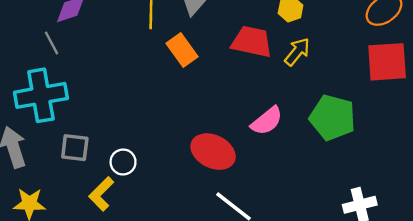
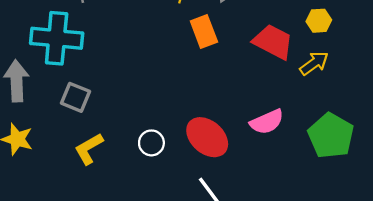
white circle: (123, 162) -> (151, 143), moved

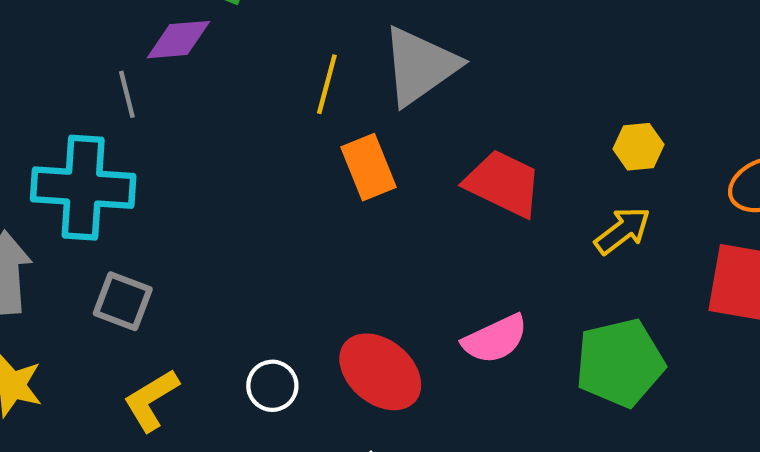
yellow hexagon: (319, 21) -> (638, 147), moved
yellow arrow: (314, 63) -> (623, 231), moved
green pentagon: (331, 136) -> (620, 363), turned 30

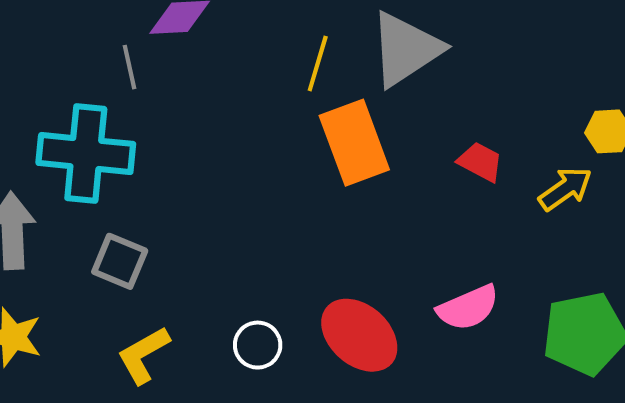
orange rectangle: (369, 167) -> (354, 143), size x1.4
red trapezoid: (503, 183) -> (480, 162), size x0.6
yellow arrow: (623, 231) -> (565, 189), moved

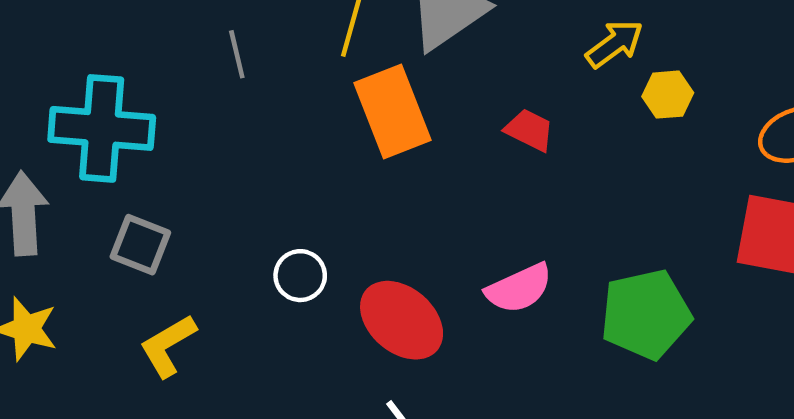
gray line: (130, 67) -> (237, 54), moved
yellow arrow: (565, 189) -> (615, 44), moved
white circle: (258, 345) -> (300, 276), moved

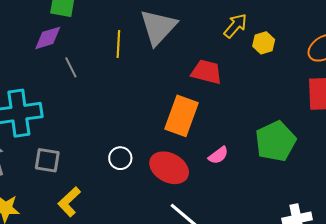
orange rectangle: (393, 112) -> (181, 116), moved, turned 54
red trapezoid: (529, 130) -> (206, 72), size x1.4
pink semicircle: (519, 288) -> (218, 155), moved, size x0.7

